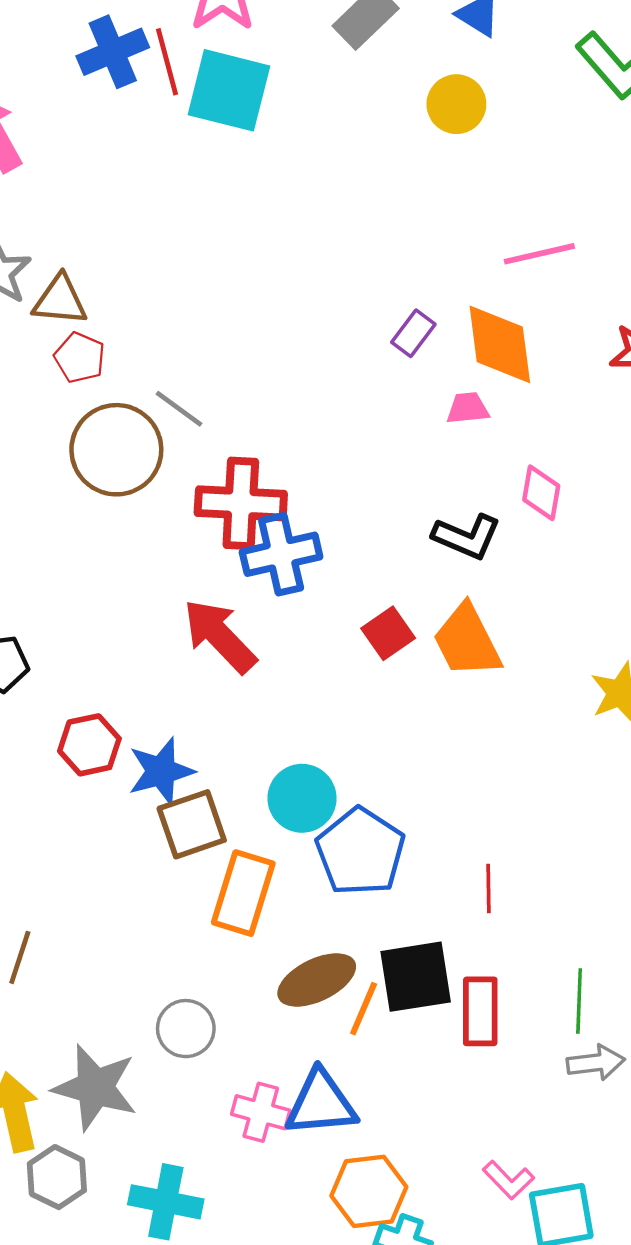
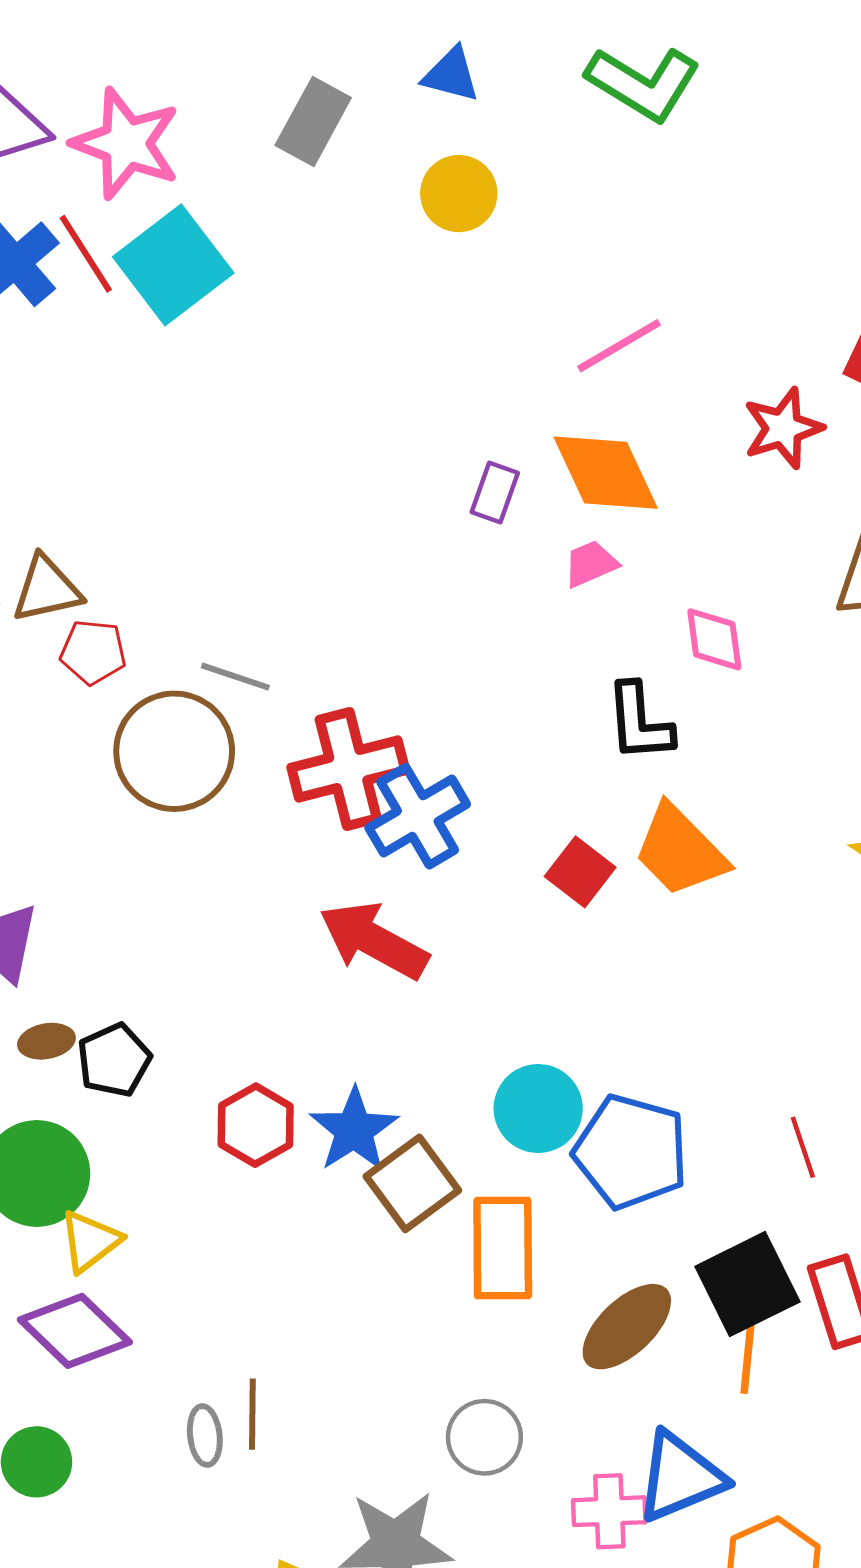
cyan square: (229, 90) -> (173, 265), turned -34
black L-shape: (467, 537) -> (639, 722), turned 80
orange line: (364, 1009) -> (748, 1358), moved

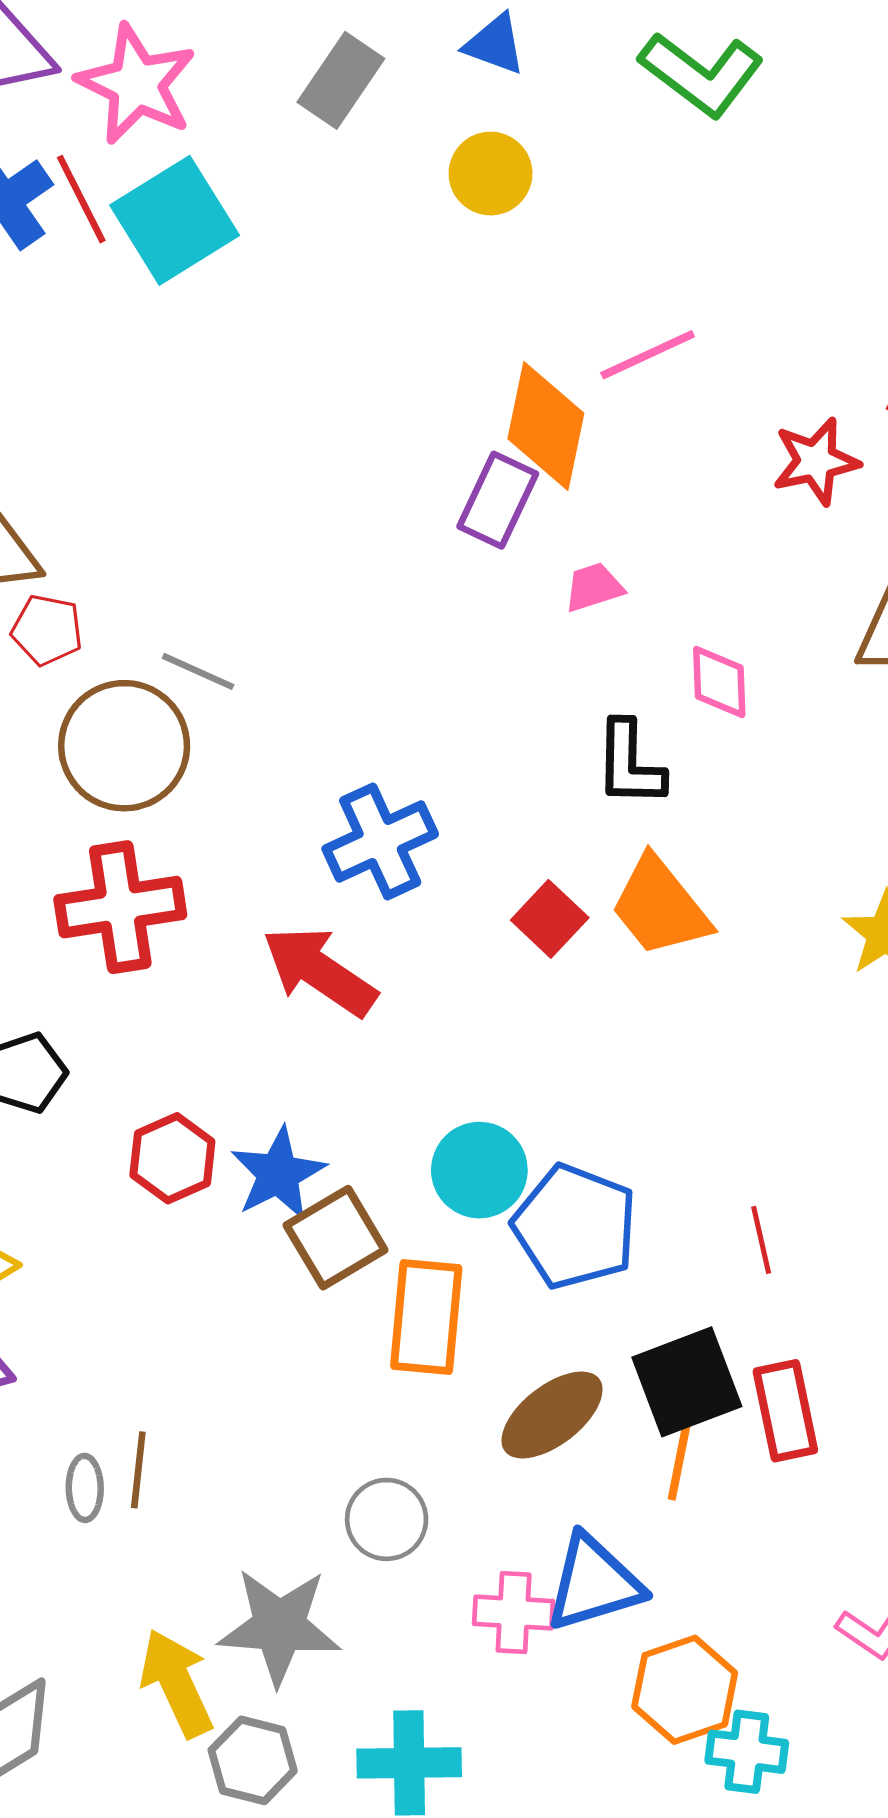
orange diamond: (606, 473) -> (546, 426), moved, turned 31
purple rectangle: (495, 492) -> (498, 500), size x1.4
red cross: (348, 769) -> (120, 907), moved

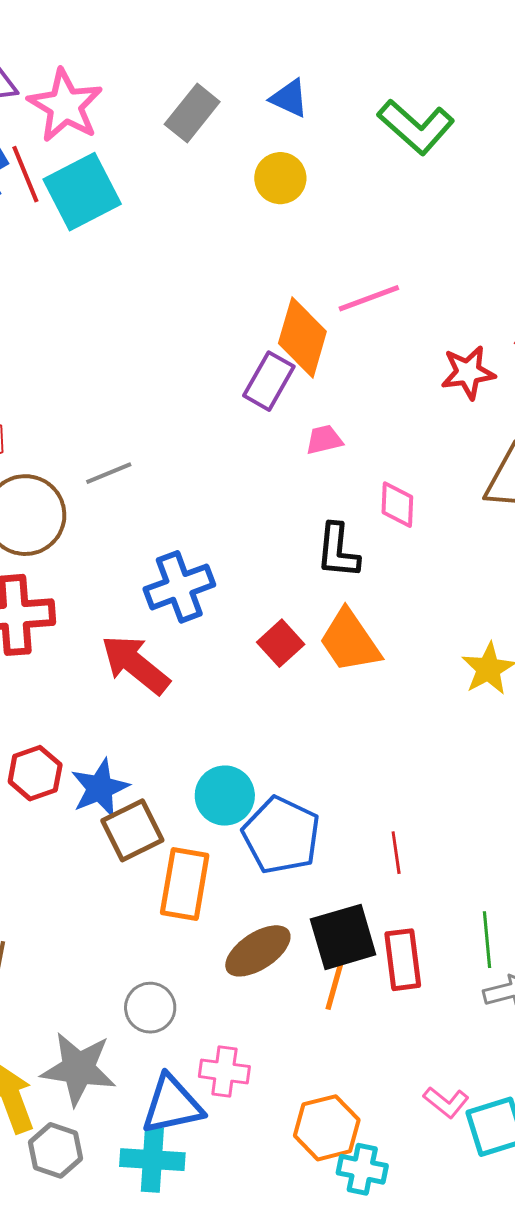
gray line: (198, 671) -> (109, 473), moved, turned -51
blue triangle: (594, 1583) -> (172, 1105), moved

